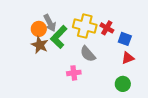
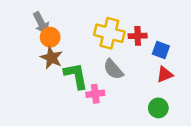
gray arrow: (50, 23) -> (41, 23), moved
red cross: (107, 28) -> (138, 36), turned -32
green L-shape: (59, 37) -> (76, 76), moved, turned 125

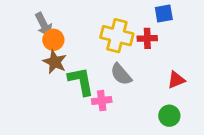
blue square: (161, 50) -> (164, 14), moved, turned -30

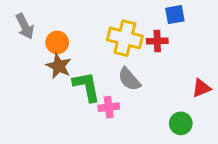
gray arrow: (44, 25) -> (25, 26), moved
red triangle: (176, 80) -> (201, 88), moved

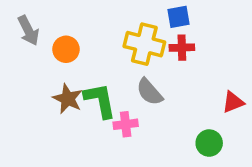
blue square: (175, 15) -> (178, 17), moved
brown star: (59, 66) -> (68, 99), moved

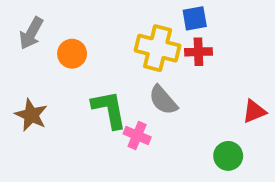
gray arrow: (28, 31) -> (31, 33), turned 56
brown star: (68, 99) -> (31, 115), moved
pink cross: (126, 124) -> (137, 135), turned 30

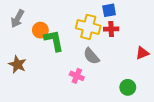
green L-shape: (109, 109) -> (54, 41), moved
red triangle: (254, 111) -> (142, 53), moved

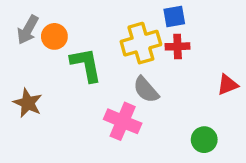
yellow cross: (88, 27) -> (141, 43), turned -30
orange circle: (40, 30) -> (54, 36), moved
pink cross: (77, 76) -> (123, 121), size x1.5

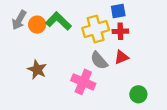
green L-shape: (86, 65) -> (59, 21), moved, turned -35
red triangle: (227, 85) -> (122, 57), moved
brown star: (28, 103) -> (37, 70), moved

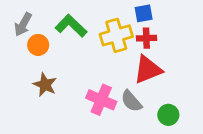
orange circle: (37, 25) -> (38, 45), moved
red triangle: (122, 57) -> (148, 70), size x1.6
gray semicircle: (99, 61) -> (131, 101), moved

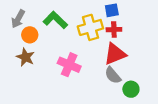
brown star: (45, 85) -> (25, 57), moved
pink cross: (101, 100) -> (69, 65), moved
gray semicircle: (131, 101) -> (113, 75), moved

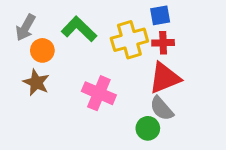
green circle: (131, 89) -> (148, 128), moved

